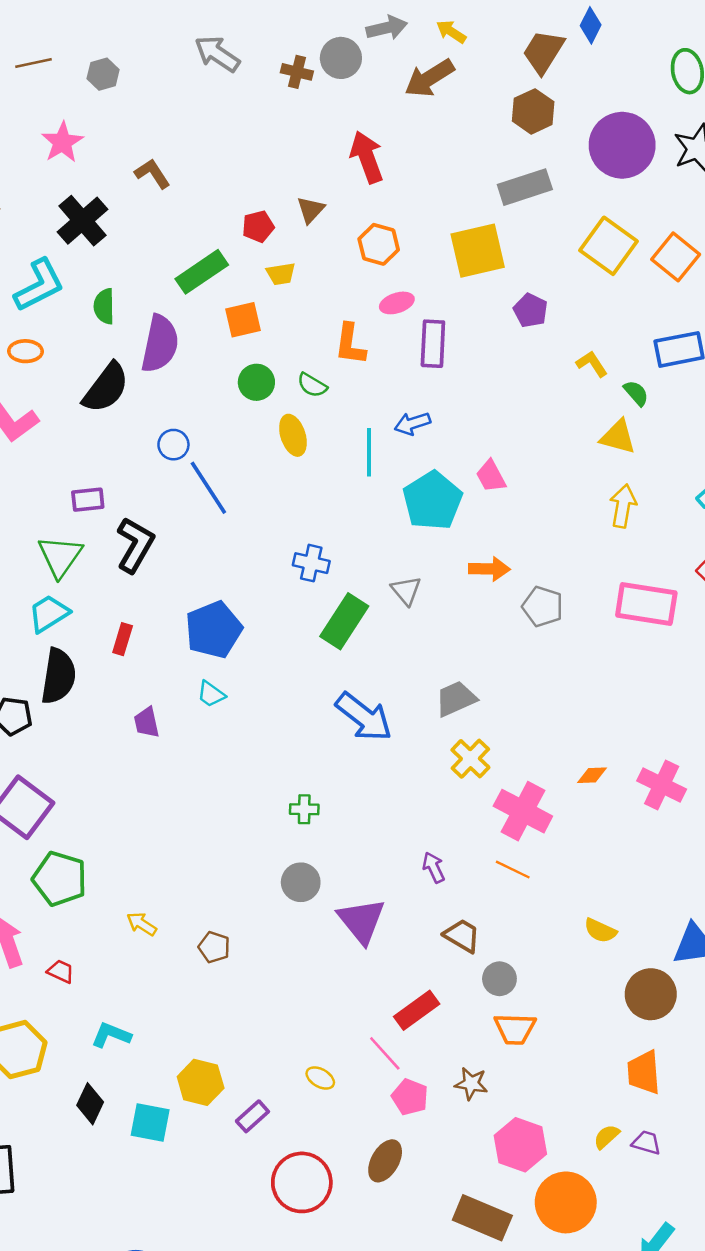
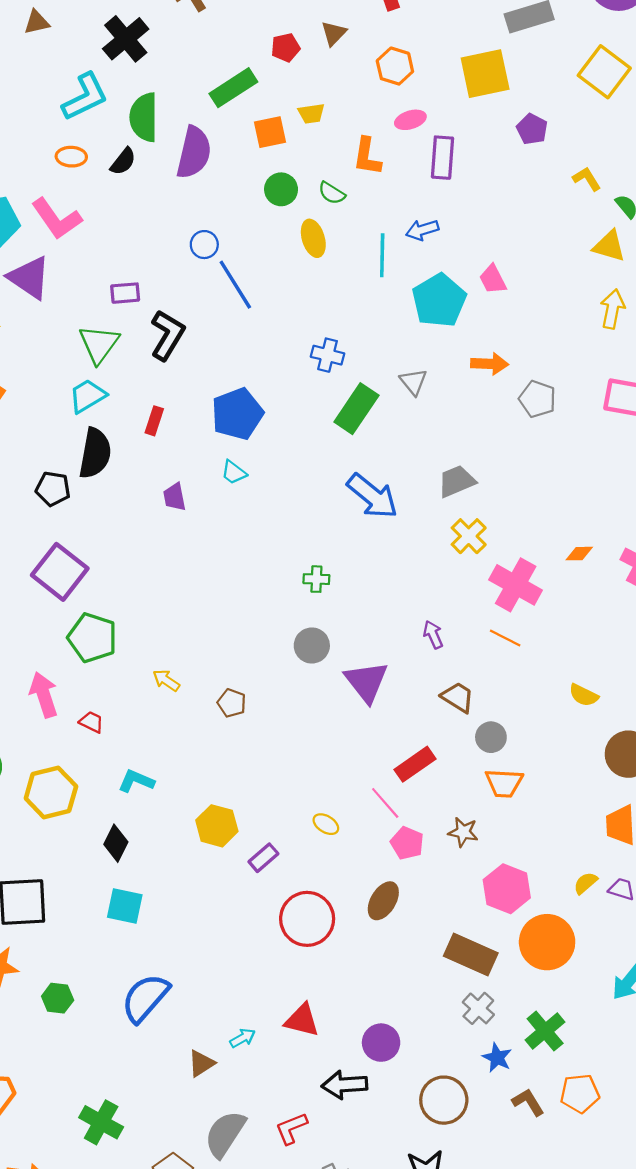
yellow trapezoid: (281, 274) -> (311, 114), moved
green semicircle: (104, 306) -> (144, 117), size x1.5
black semicircle: (106, 388) -> (123, 161), moved, size x0.6
cyan square: (150, 1123) -> (125, 906), moved

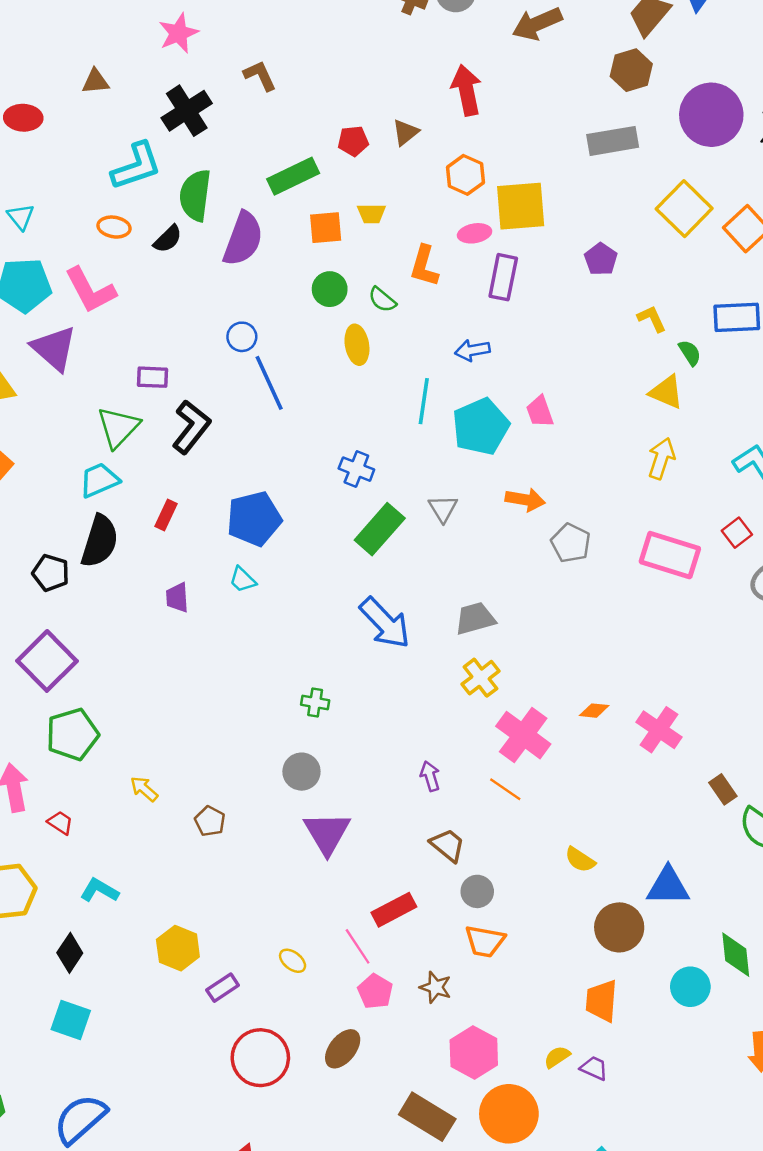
yellow square: (485, 74) -> (521, 206), moved
cyan line: (382, 255) -> (424, 401), moved
green pentagon: (92, 638) -> (72, 734), turned 30
purple triangle: (366, 682) -> (327, 833), moved

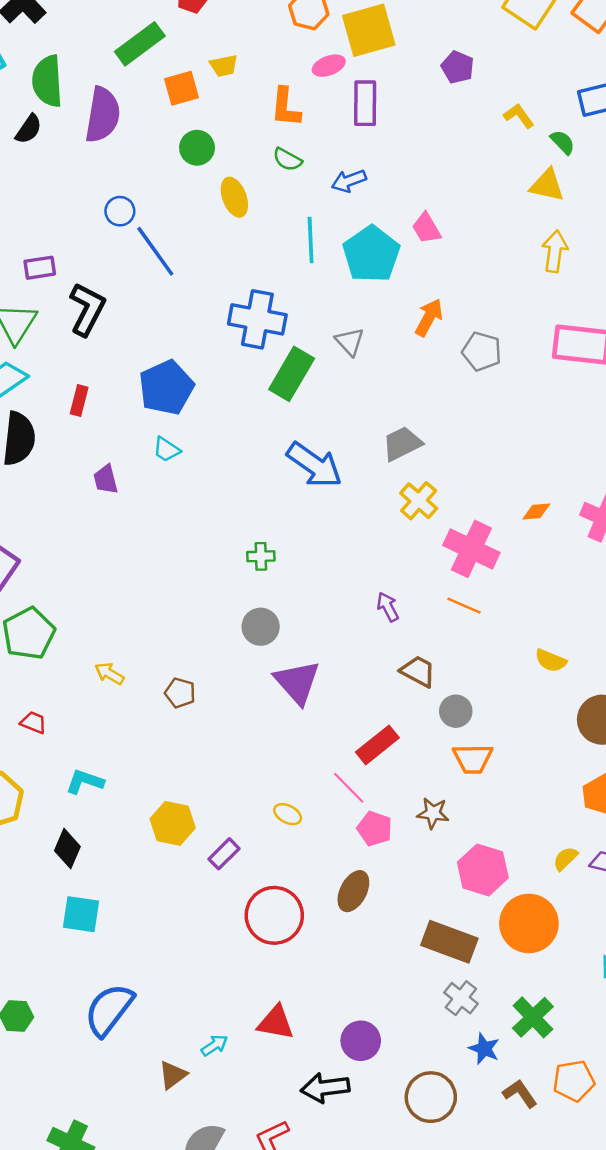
green semicircle: (382, 300) -> (287, 160), moved
blue cross: (356, 469) -> (257, 319), size x1.6
orange arrow: (525, 500) -> (429, 317), turned -60

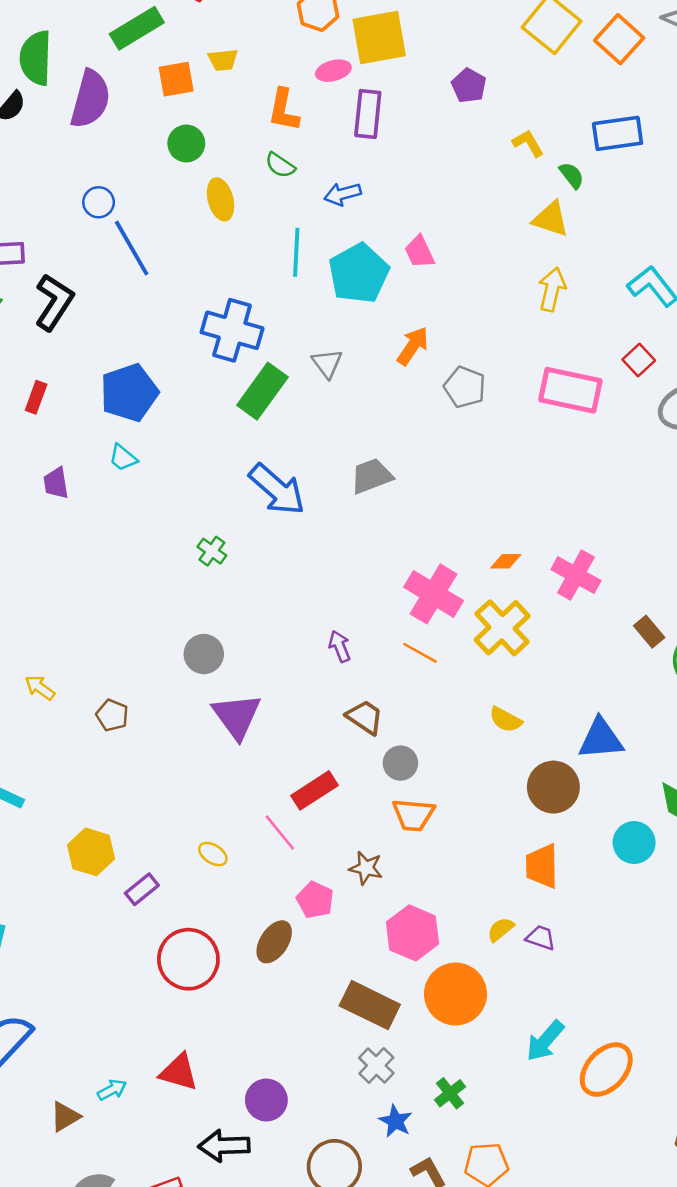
yellow cross: (419, 501) -> (502, 628), moved, size x1.4
green cross: (261, 556) -> (212, 551), moved, turned 32
pink pentagon: (375, 829) -> (315, 900), moved
green cross: (533, 1017) -> (450, 1093), size x0.7

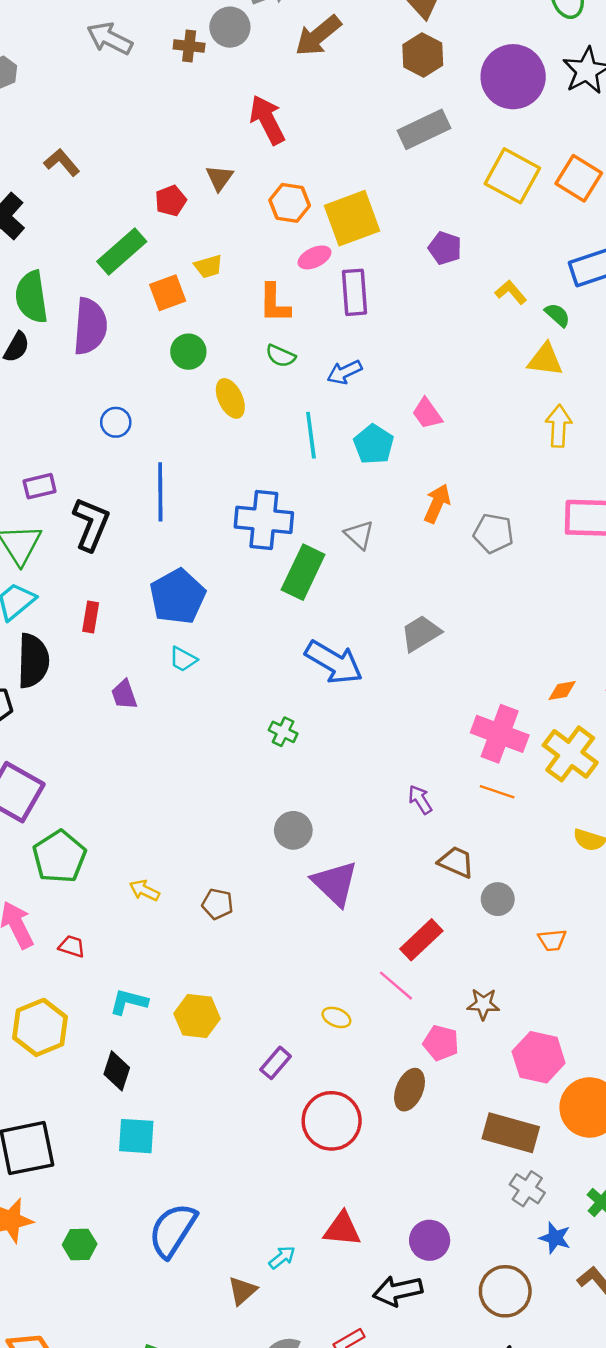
blue line: (132, 248) -> (160, 492), moved, turned 40
cyan pentagon: (359, 273) -> (374, 444), size x0.7
orange trapezoid: (413, 815) -> (552, 940), moved, size x0.7
yellow hexagon: (91, 852) -> (197, 1016), moved

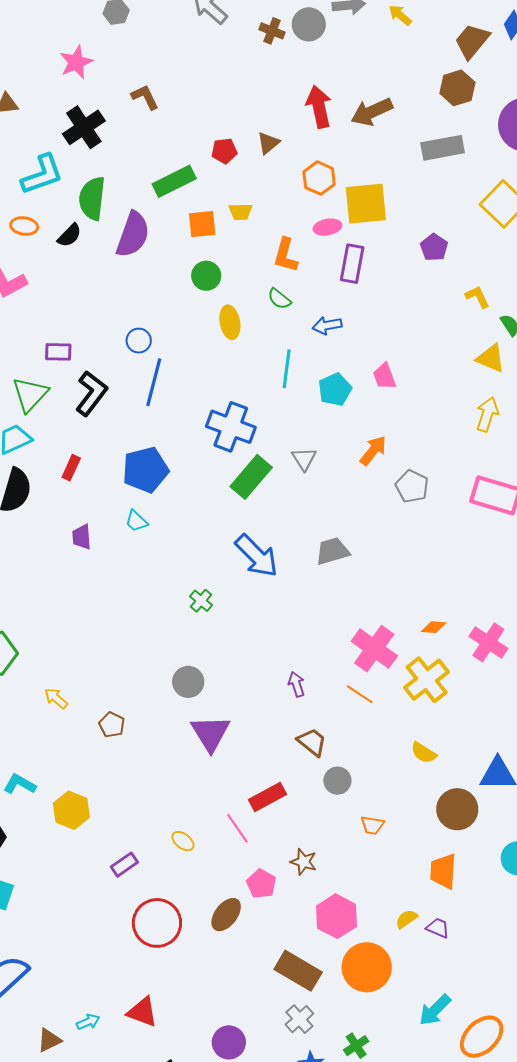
brown arrow: (318, 36) -> (372, 112), moved
blue circle: (116, 422) -> (139, 341), moved
purple circle: (430, 1240) -> (229, 1042), moved

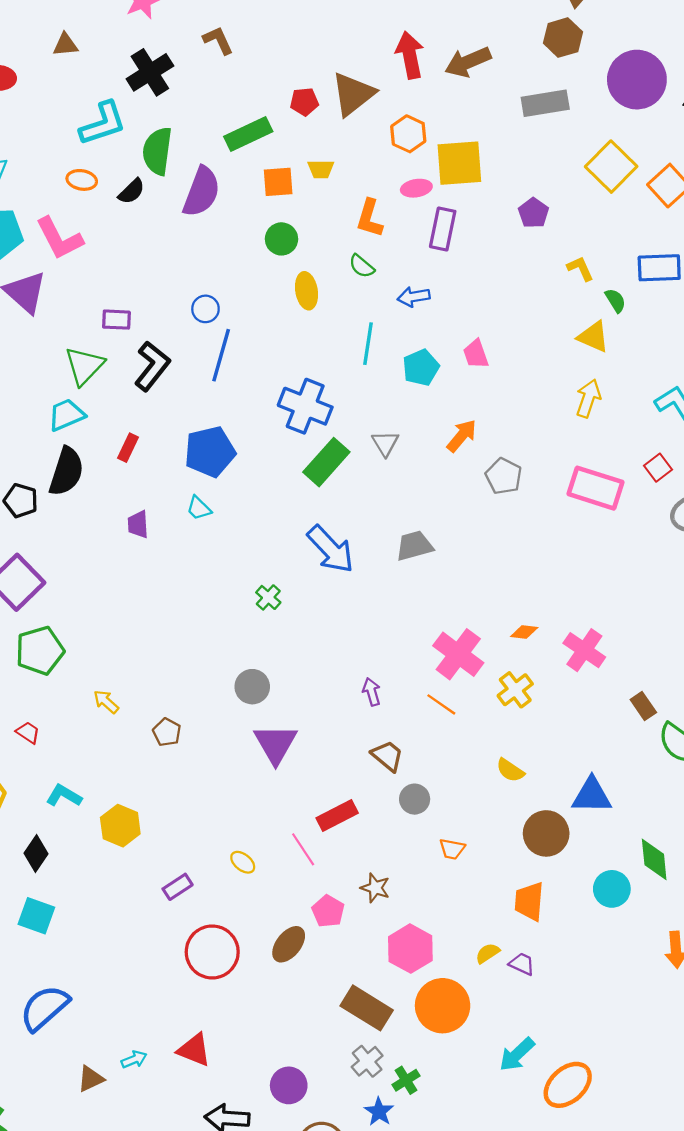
brown triangle: (268, 143) -> (353, 94), size x1.8
yellow cross: (427, 680) -> (515, 690), size x0.7
green cross: (356, 1046) -> (406, 1080), moved

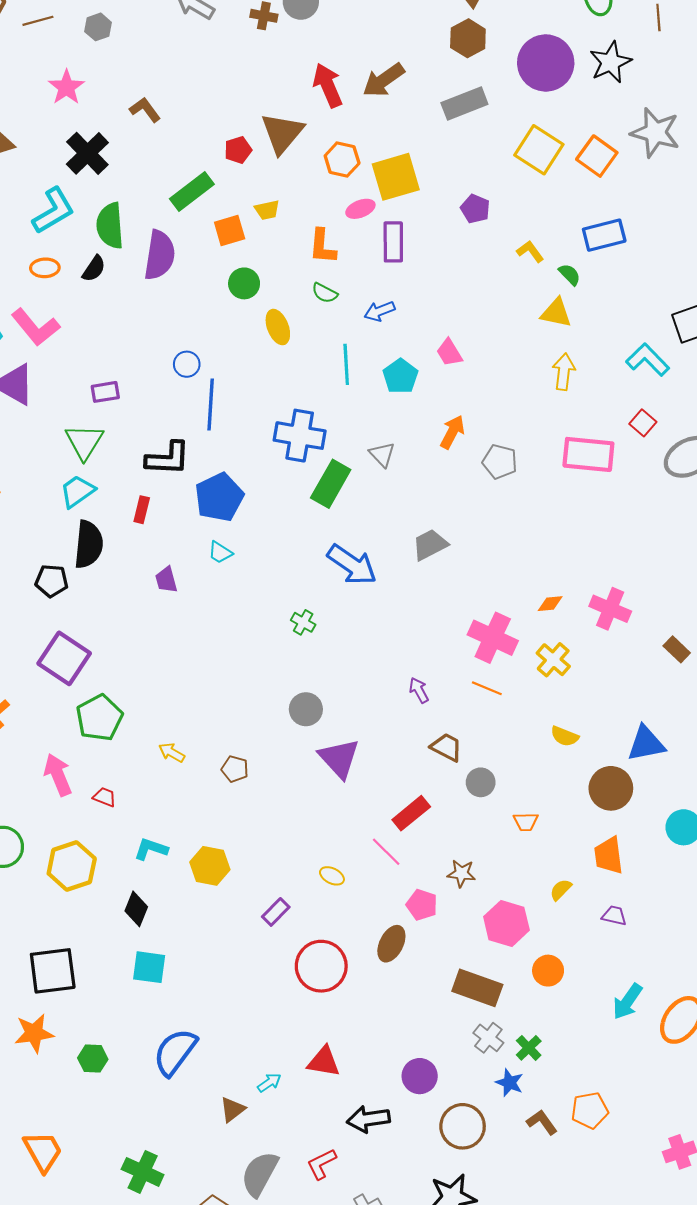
black L-shape: (152, 366) -> (168, 458), moved, turned 66
yellow semicircle: (488, 953) -> (561, 890), moved
orange circle: (443, 1006) -> (548, 971), size x0.6

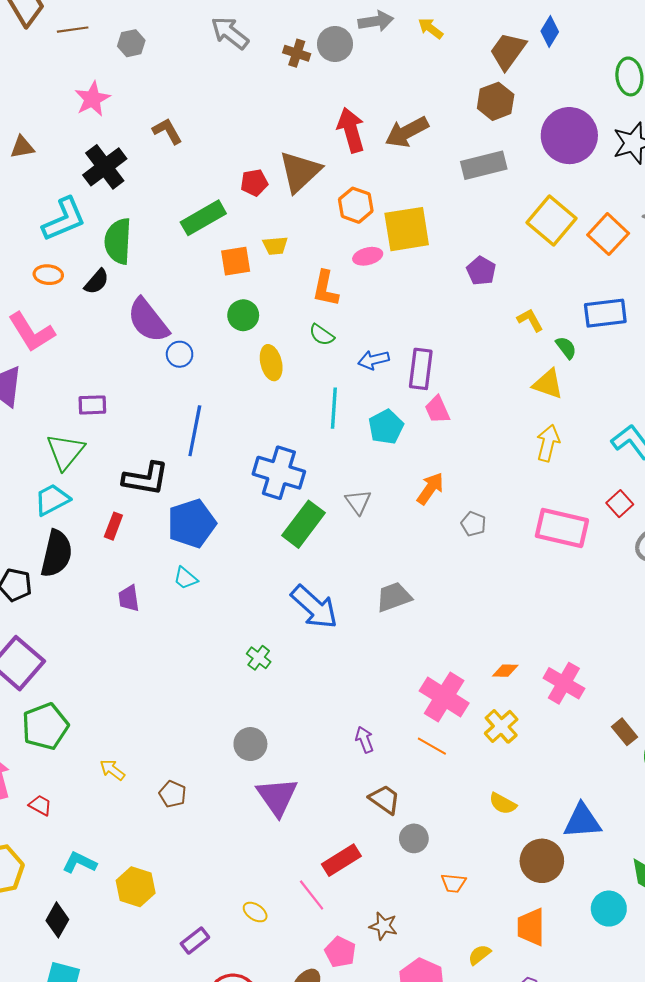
purple rectangle: (393, 242) -> (421, 369), moved
purple semicircle: (160, 255) -> (148, 320), moved, turned 126
blue circle: (187, 364) -> (180, 354), moved
gray pentagon: (500, 462) -> (473, 524), size x0.7

